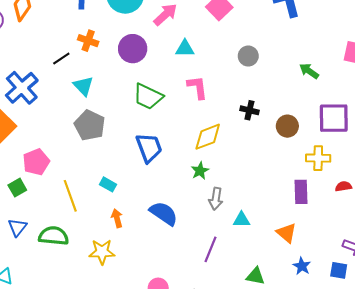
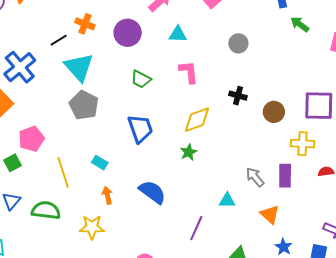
green arrow: (309, 71) -> (300, 24), moved
cyan triangle: (83, 86) -> (79, 67), size x1.5
green trapezoid: (148, 97) -> (141, 79), size x0.7
gray arrow: (216, 199) -> (255, 177), moved, turned 130

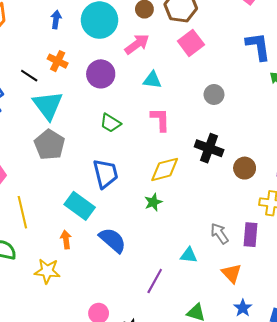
black line: (59, 40) -> (29, 76), turned 60
black cross: (238, 96) -> (209, 148), size x1.5
cyan rectangle: (100, 163) -> (80, 206), moved, size x1.8

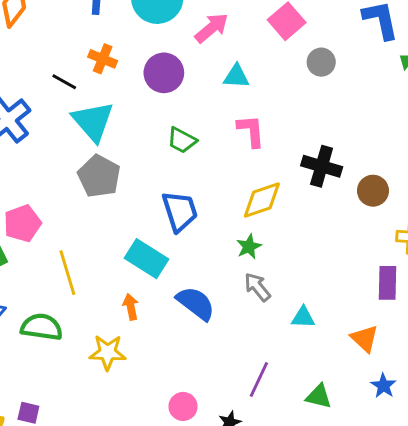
gray circle: (214, 94) -> (321, 62), moved
gray arrow: (219, 234) -> (257, 287), moved
purple line: (155, 281) -> (259, 379), moved

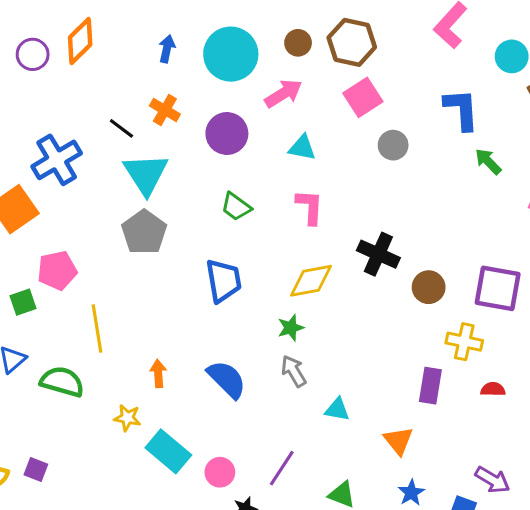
cyan rectangle: (147, 259) -> (168, 451), moved
yellow star: (108, 352) -> (127, 418), size x0.7
pink circle: (183, 406) -> (220, 472), moved

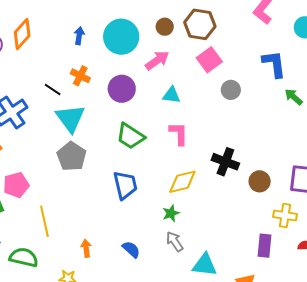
green trapezoid: (236, 207) -> (131, 136), size x1.4
blue semicircle: (227, 379) -> (131, 249), size x0.7
cyan triangle: (337, 410) -> (205, 265), size x1.5

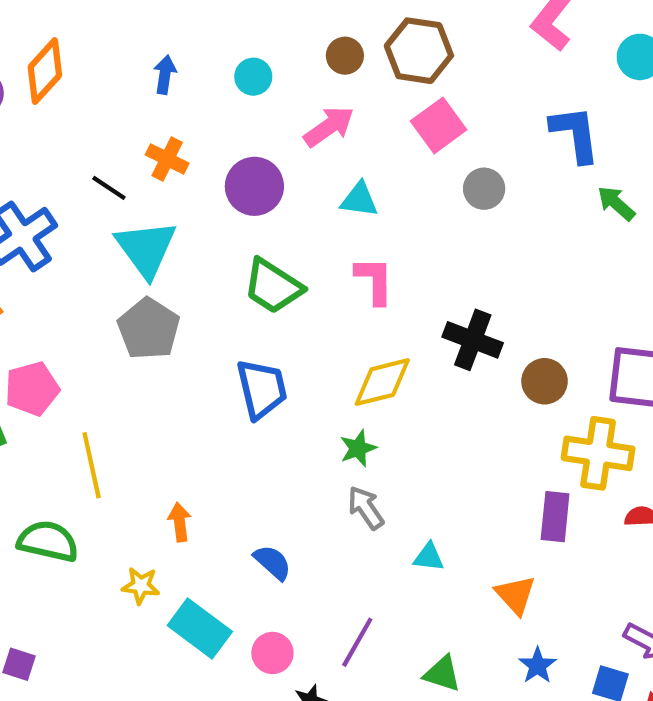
cyan circle: (121, 37) -> (253, 77), size x0.5
yellow cross: (285, 216) -> (598, 453), size x1.4
blue semicircle: (131, 249) -> (273, 562), moved
cyan triangle: (205, 265) -> (429, 557), size x0.6

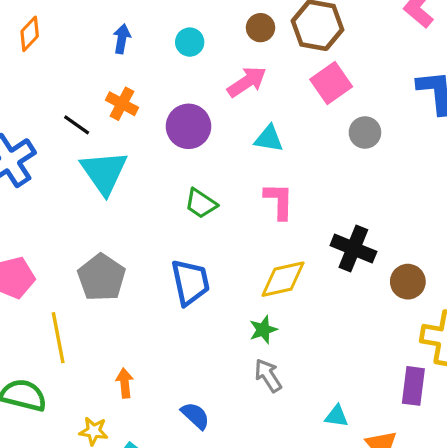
orange diamond: (45, 71) -> (30, 34), size x0.7
green trapezoid: (273, 286) -> (201, 204), size x0.7
gray pentagon: (149, 329) -> (101, 278), moved
cyan triangle: (429, 557) -> (337, 416), moved

